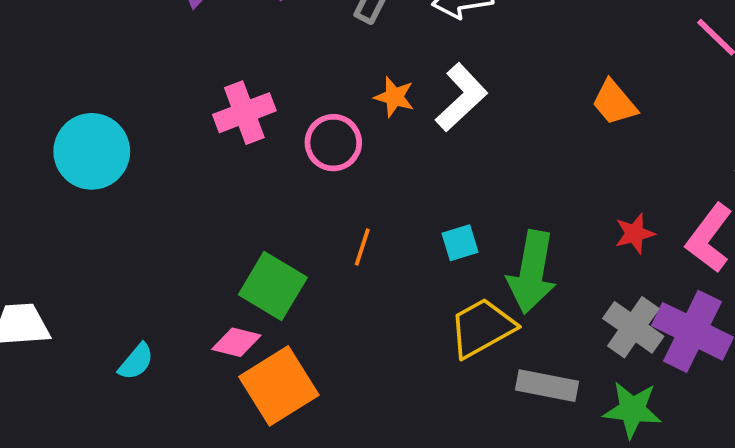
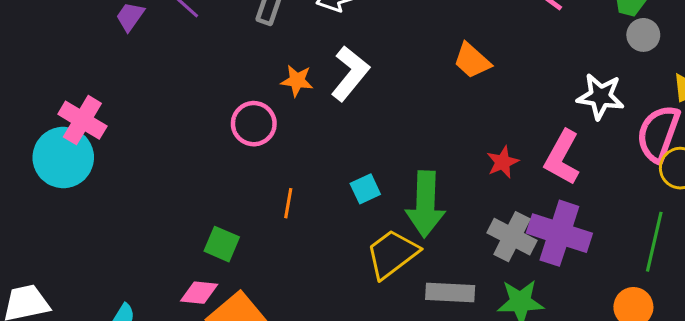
pink cross: (244, 113) -> (82, 120), moved, turned -30
green square: (273, 286) -> (222, 244), size x0.7

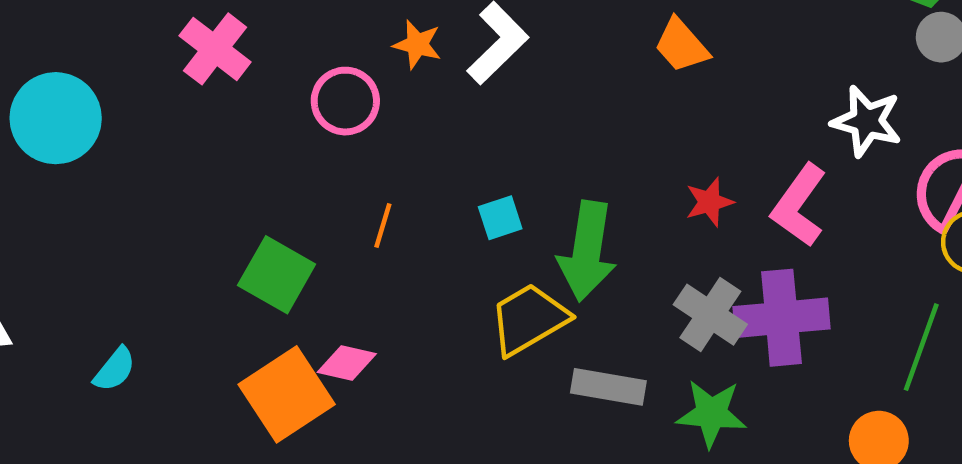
pink cross: (82, 120) -> (215, 49), moved
purple cross: (559, 233) -> (782, 318), turned -30
green square: (222, 244) -> (277, 275), size x1.4
pink diamond: (199, 293) -> (347, 363), moved

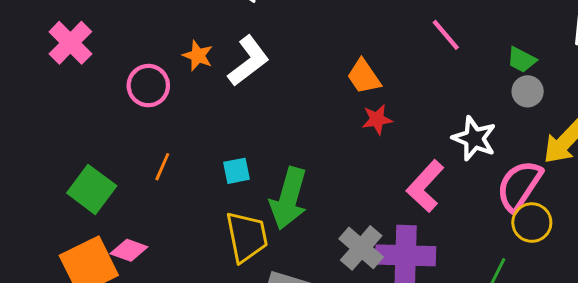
red star: (709, 202) -> (377, 119), moved
yellow trapezoid: (529, 319) -> (247, 237), turned 102

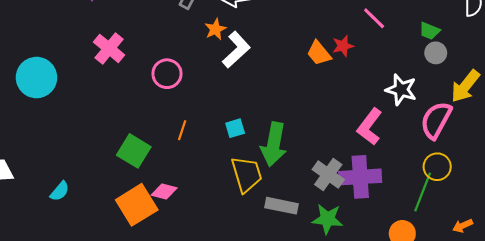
orange star: (198, 56) -> (215, 29), moved, turned 30
red star: (377, 119) -> (343, 46), moved
yellow circle: (532, 223) -> (437, 167), moved

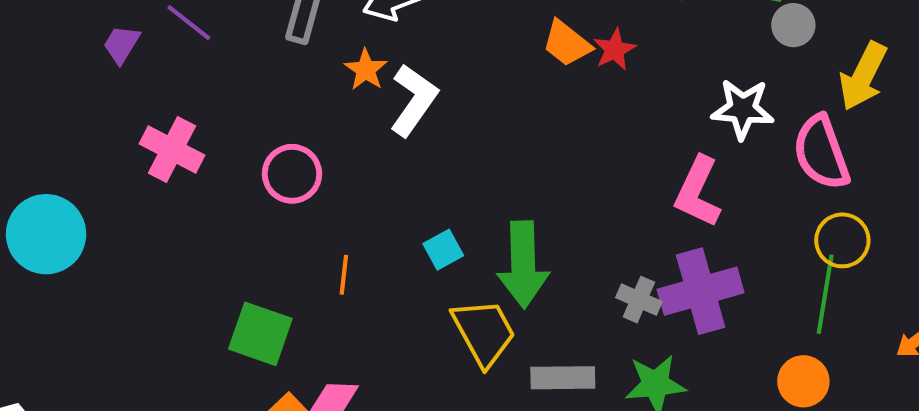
orange trapezoid: (319, 53) -> (567, 43), moved
pink semicircle: (436, 120) -> (821, 152), turned -36
gray cross: (328, 175) -> (639, 300), size x0.7

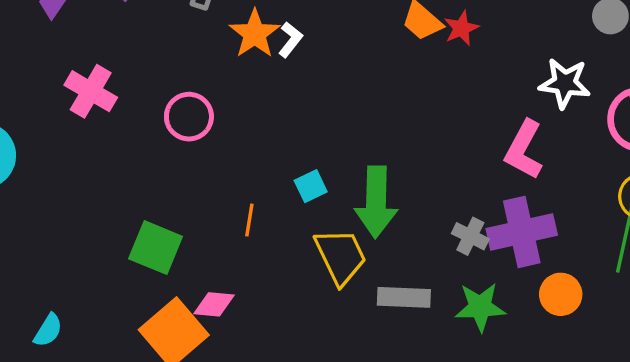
orange star: (366, 70) -> (255, 34), size x1.4
white L-shape: (414, 100) -> (290, 40), moved, size x0.6
orange line: (344, 275) -> (249, 220), moved
orange circle: (803, 381) -> (561, 294), moved

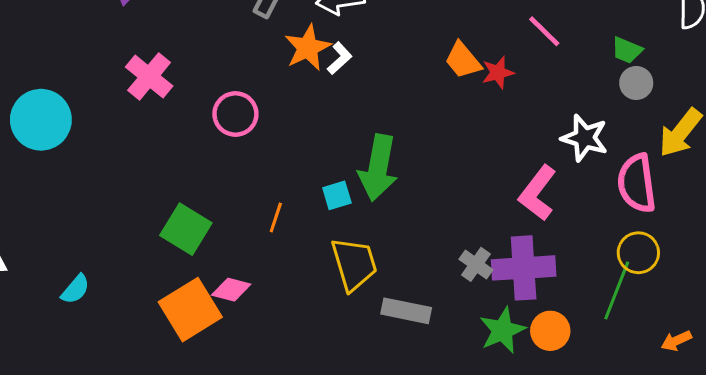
green arrow: (376, 202) -> (378, 168), moved
green star: (480, 307) -> (502, 330), moved, turned -30

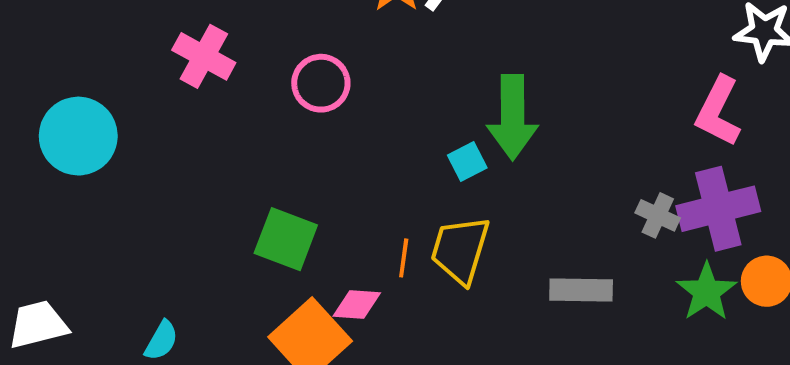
orange line: (276, 217) -> (404, 258), moved
yellow trapezoid: (354, 264) -> (460, 250), moved, turned -136

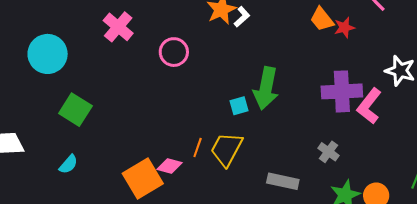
purple cross: (718, 209) -> (342, 91), moved
green square: (286, 239) -> (75, 110), moved

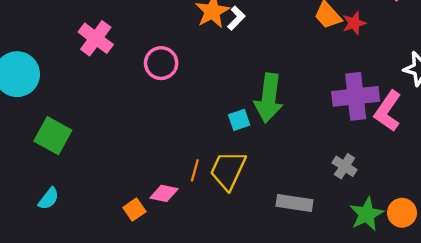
orange square: (143, 178) -> (134, 210), size x0.5

